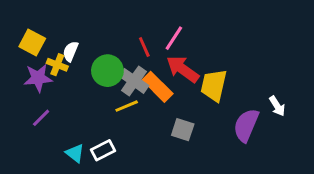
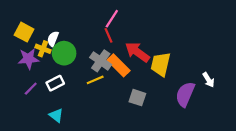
pink line: (174, 38) -> (112, 19), moved
green circle: (107, 71) -> (64, 53), moved
white rectangle: (103, 150) -> (55, 83), moved

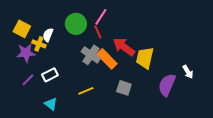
green circle: (64, 53) -> (76, 24), moved
yellow line: (95, 80) -> (86, 91), moved

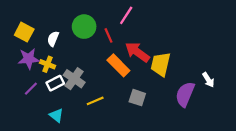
pink line: (101, 17) -> (126, 15), moved
yellow cross: (39, 44) -> (47, 64), moved
gray cross: (91, 55) -> (74, 79), moved

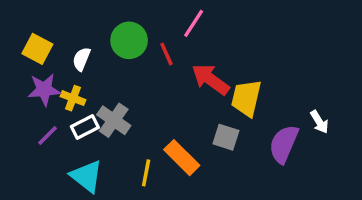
orange rectangle: (118, 65) -> (182, 158), moved
gray square: (137, 98) -> (226, 137), moved
yellow line: (95, 101) -> (146, 173), moved, turned -56
cyan triangle: (56, 115) -> (87, 176), size x1.5

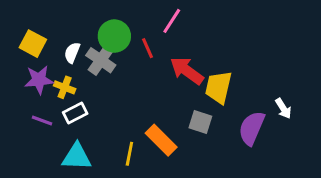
gray cross: (114, 120) -> (101, 60), moved
purple line: (48, 135) -> (42, 121), turned 65
cyan triangle: (87, 176) -> (77, 157), turned -36

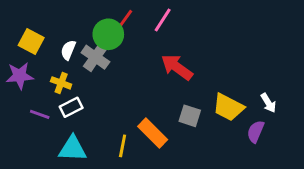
red line: (148, 48) -> (125, 19), moved, turned 60
purple star: (39, 80) -> (20, 76), moved
yellow trapezoid: (218, 87) -> (228, 107), moved, turned -76
purple semicircle: (252, 128) -> (256, 132), moved, size x0.7

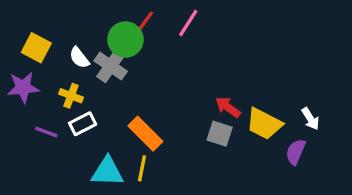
white semicircle: (68, 50) -> (79, 58), turned -60
red arrow: (177, 67) -> (228, 107), moved, size x0.7
orange rectangle: (153, 133) -> (145, 134), moved
cyan triangle: (73, 149) -> (107, 172), moved

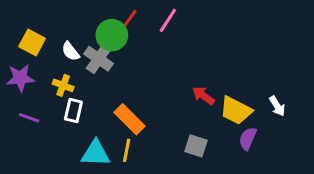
white rectangle: (83, 124) -> (73, 110), turned -50
purple line: (46, 132) -> (29, 118), moved
gray square: (220, 134) -> (196, 146), moved
purple semicircle: (296, 152) -> (248, 139), moved

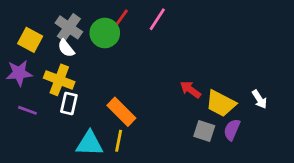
gray cross: (99, 59) -> (69, 27), moved
yellow cross: (63, 85) -> (59, 80), size x1.5
gray square: (196, 146) -> (204, 131), moved

